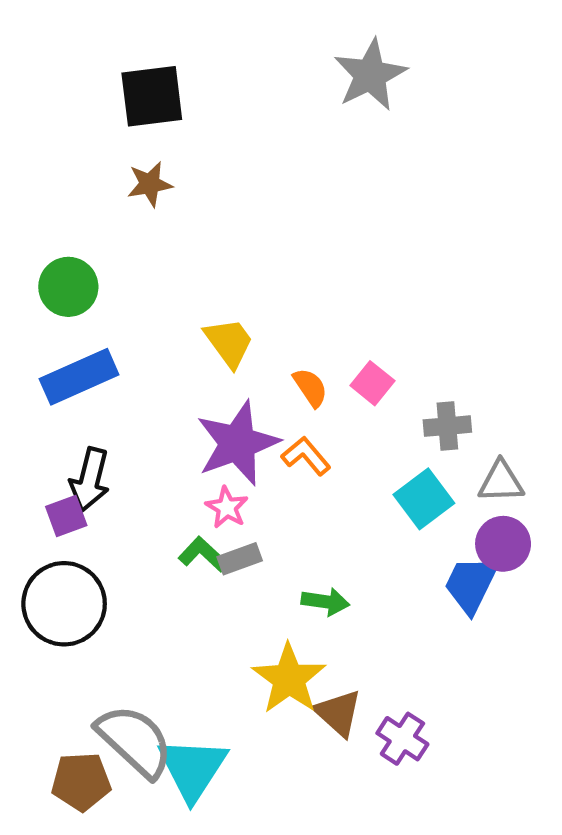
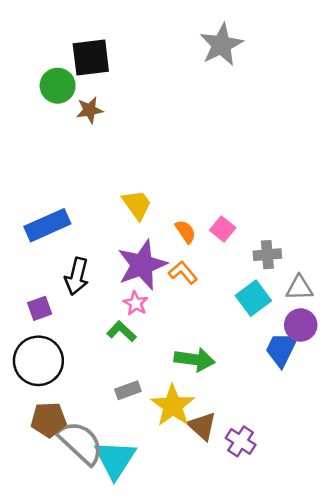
green circle: (68, 287) -> (58, 86), moved
black arrow: (90, 480) -> (77, 276), moved
gray rectangle: (240, 559) -> (128, 390), moved
green arrow: (325, 602) -> (194, 360), size x1.4
brown pentagon: (81, 781) -> (49, 420), moved

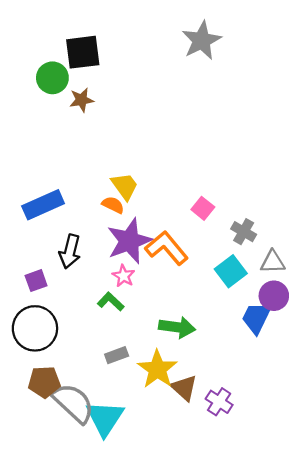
orange semicircle: (186, 232) -> (113, 205), moved, turned -30
gray cross: (267, 255) -> (244, 232), turned 35
orange L-shape: (183, 273) -> (167, 248), size x1.6

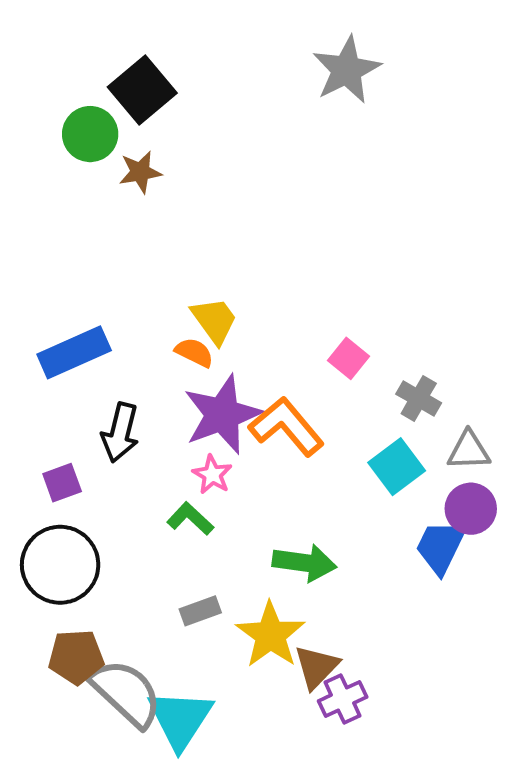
black square: (83, 52) -> (142, 90), turned -33
brown triangle: (184, 388) -> (316, 667), turned 32
purple cross: (219, 402) -> (343, 699), moved, turned 32

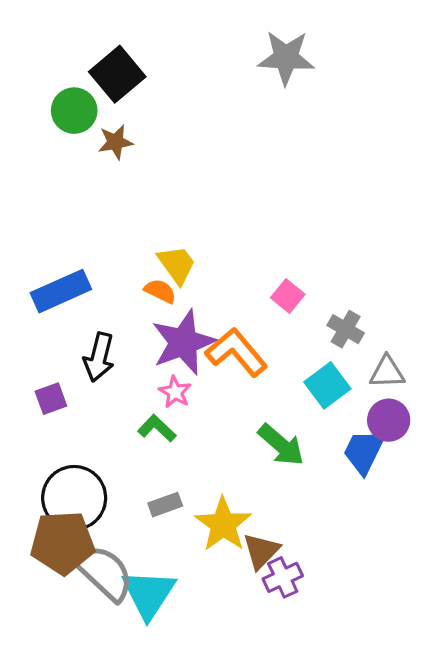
gray star: (347, 70) -> (286, 58), turned 30
green arrow: (304, 563) -> (281, 445), moved, turned 33
black circle: (60, 565) -> (74, 498), moved
brown pentagon: (76, 657) -> (63, 543), size x1.4

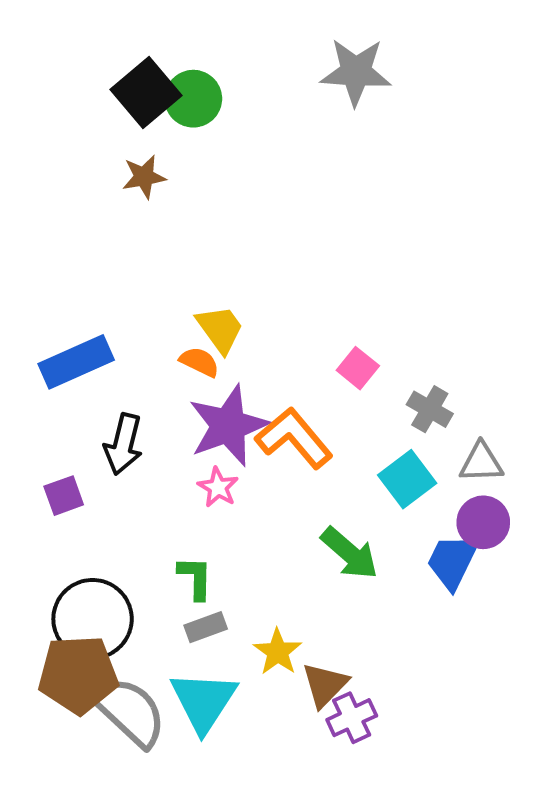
green circle: (74, 111) -> (193, 99), moved
green L-shape: (157, 428) -> (195, 578), moved, turned 48
yellow star: (223, 524) -> (278, 652), size x0.7
cyan triangle: (149, 594) -> (204, 701), moved

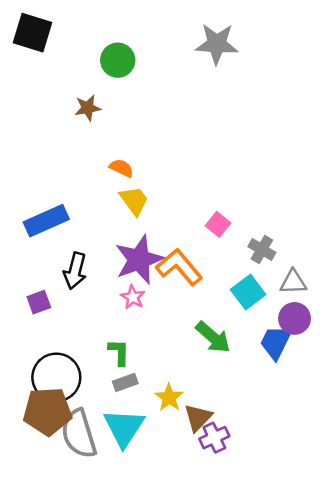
black square: (146, 92) -> (32, 33), moved, turned -33
orange semicircle: (199, 362) -> (121, 168), moved
gray semicircle: (130, 711) -> (79, 434), turned -150

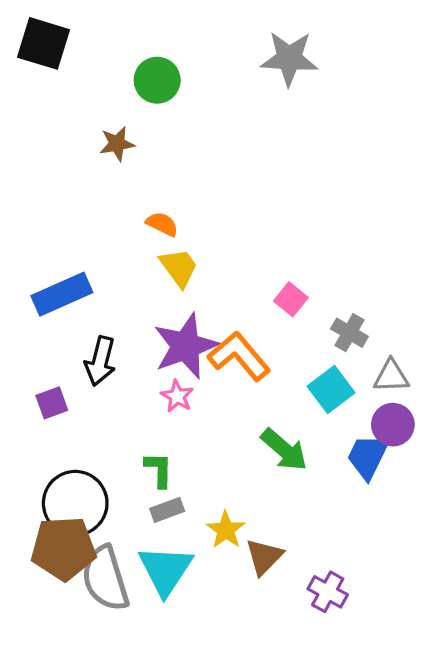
purple cross: (214, 438) -> (328, 592), moved, turned -36

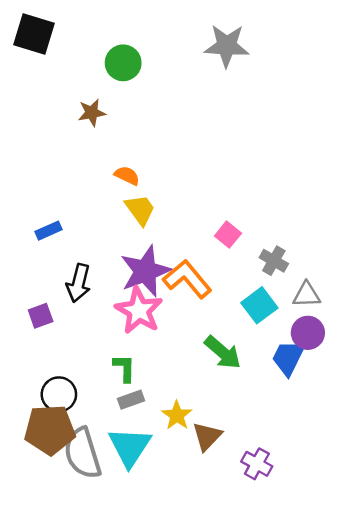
blue rectangle: (62, 294) -> (48, 231), size x0.6
pink star: (177, 396) -> (139, 311), size x1.8
black circle: (75, 503) -> (59, 394), size x0.7

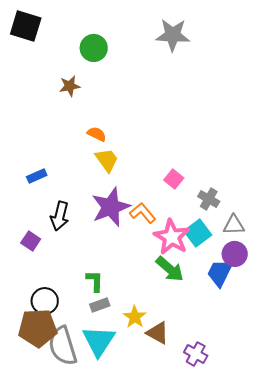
orange L-shape: (187, 279) -> (143, 213), size x0.7
pink star: (139, 311) -> (172, 237), moved
purple square: (41, 316) -> (31, 241), turned -36
brown triangle: (207, 436) -> (158, 333), turned -45

